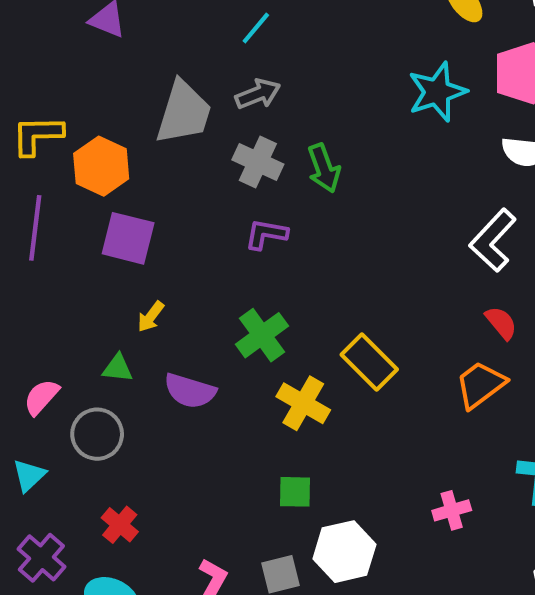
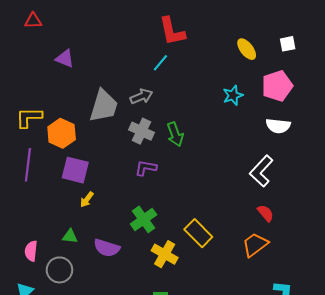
cyan line: (256, 28) -> (160, 63), moved
cyan star: (437, 92) -> (233, 95), size x0.7
yellow arrow: (151, 317) -> (87, 199), moved
pink semicircle: (41, 397) -> (31, 251), turned -36

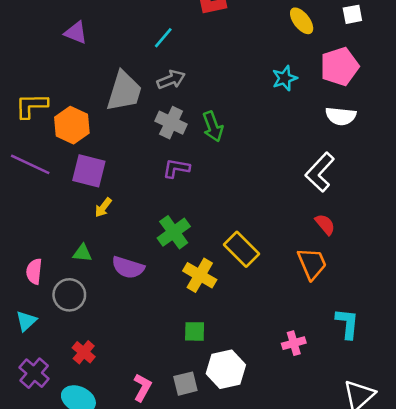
cyan line: (160, 63) -> (163, 38), moved
purple line: (28, 165) -> (30, 164), turned -72
orange trapezoid: (255, 245) -> (312, 264), turned 104

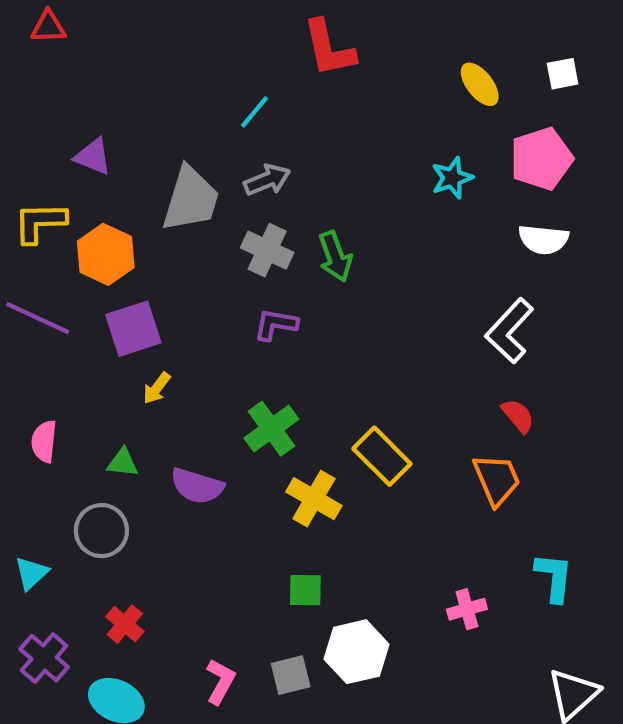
purple triangle: (76, 33) -> (93, 157), moved
purple square: (89, 171) -> (133, 329), turned -32
pink semicircle: (34, 271) -> (44, 441), moved

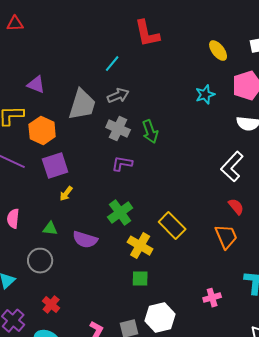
green square: (305, 590) -> (140, 279), moved

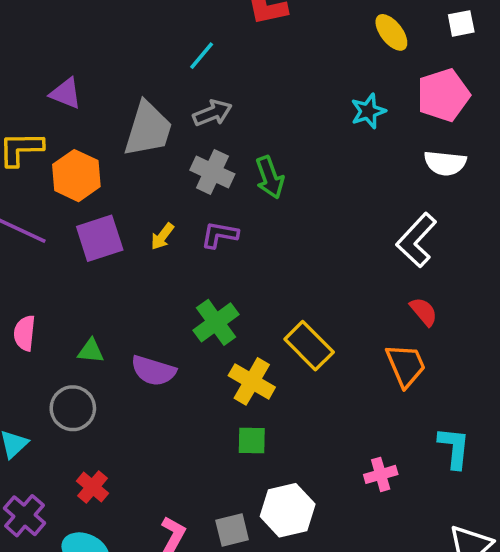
yellow arrow: (66, 194) -> (162, 236), moved

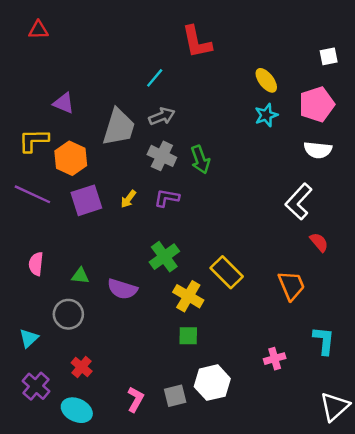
yellow ellipse: (391, 32) -> (266, 80), moved
red semicircle: (424, 312) -> (319, 242), moved

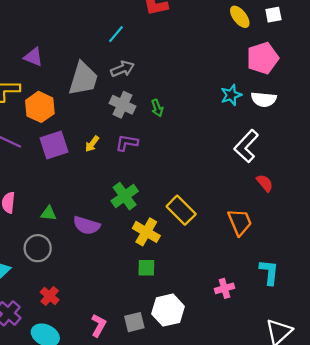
yellow ellipse: (266, 80) -> (240, 17), moved
cyan star: (266, 115) -> (231, 95), moved
green arrow: (200, 160) -> (157, 108), size x0.7

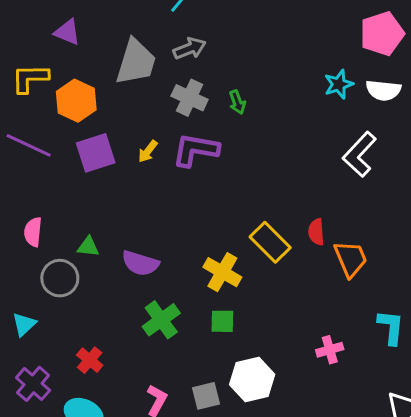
purple L-shape: (127, 143) -> (196, 150), size x1.5
red semicircle: (265, 183) -> (316, 232), moved, turned -144
green cross: (125, 196) -> (161, 320), moved
gray circle: (38, 248) -> (60, 278), moved

